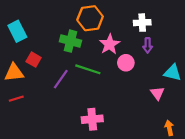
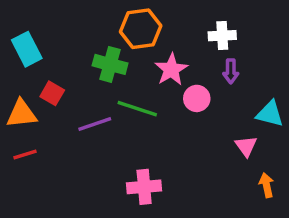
purple line: (61, 79) -> (95, 124), turned 36
orange arrow: (169, 128) -> (266, 185), moved

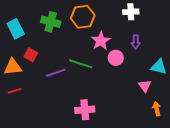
white cross: (222, 36) -> (131, 12), moved
green cross: (110, 64) -> (51, 22), moved

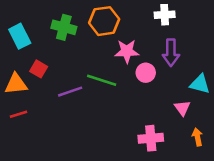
pink star: (101, 41) -> (127, 51), turned 30
purple arrow: (136, 42) -> (171, 53), size x1.5
pink cross: (85, 110) -> (151, 138), moved

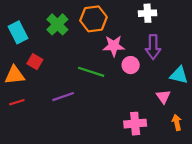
green cross: (64, 27) -> (57, 24), turned 30
purple line: (70, 92) -> (63, 97), moved

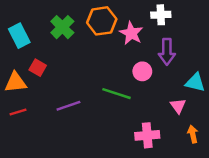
pink star: (114, 46) -> (131, 33), moved, turned 30
green line: (91, 72) -> (116, 94), moved

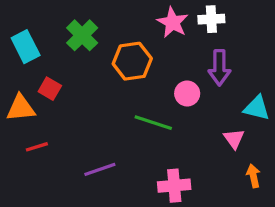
orange hexagon: (102, 21) -> (132, 61), moved
pink star: (131, 33) -> (173, 22), moved
purple line: (68, 106) -> (100, 169), moved
red line: (18, 112) -> (37, 147), moved
pink cross: (147, 135) -> (174, 186), moved

